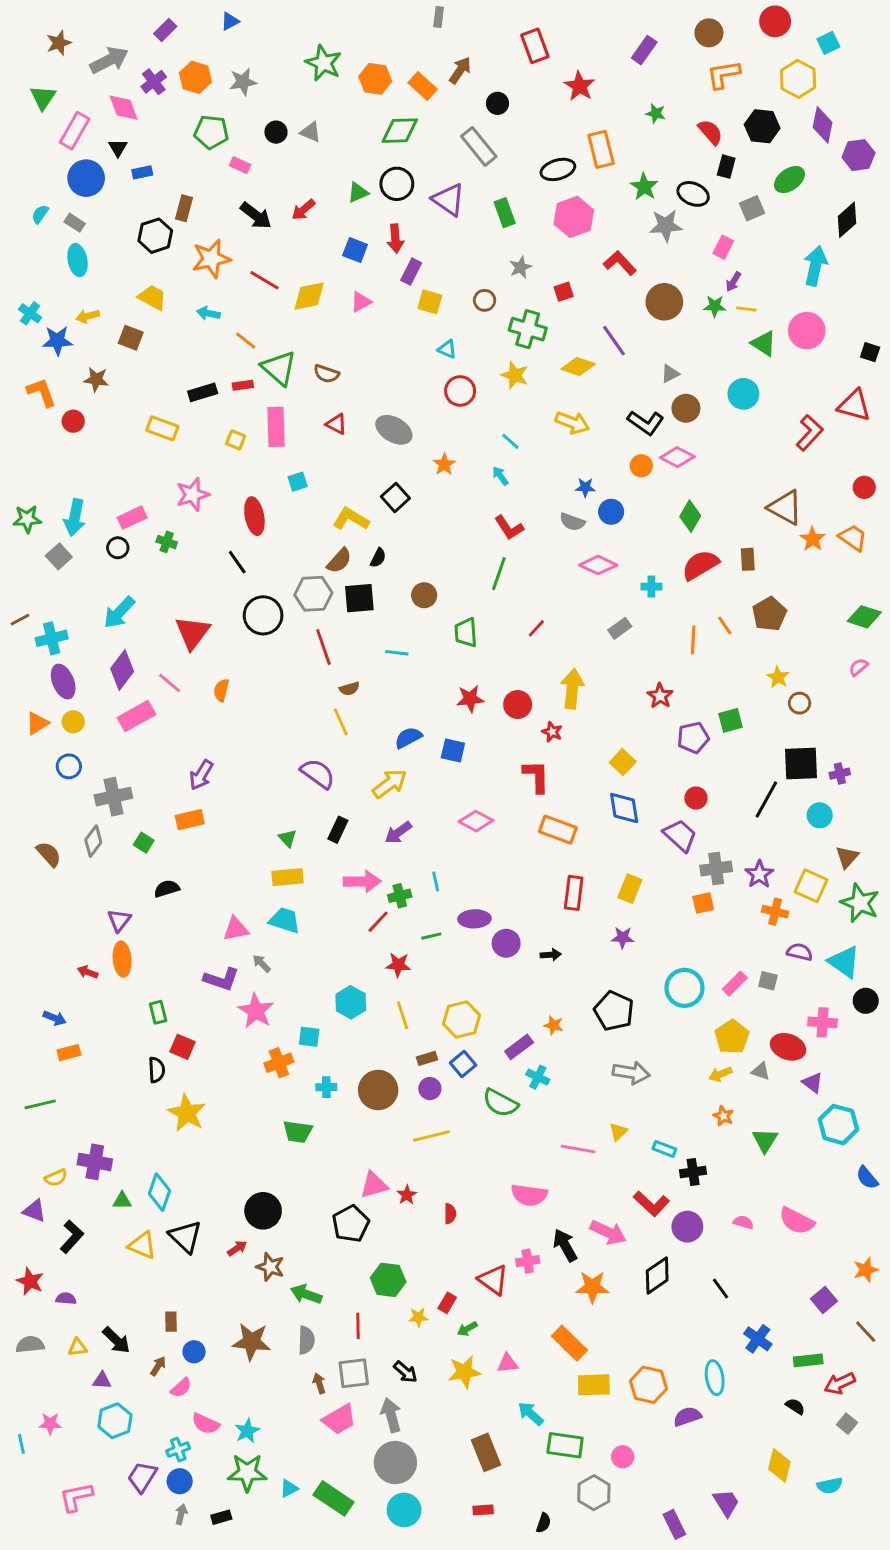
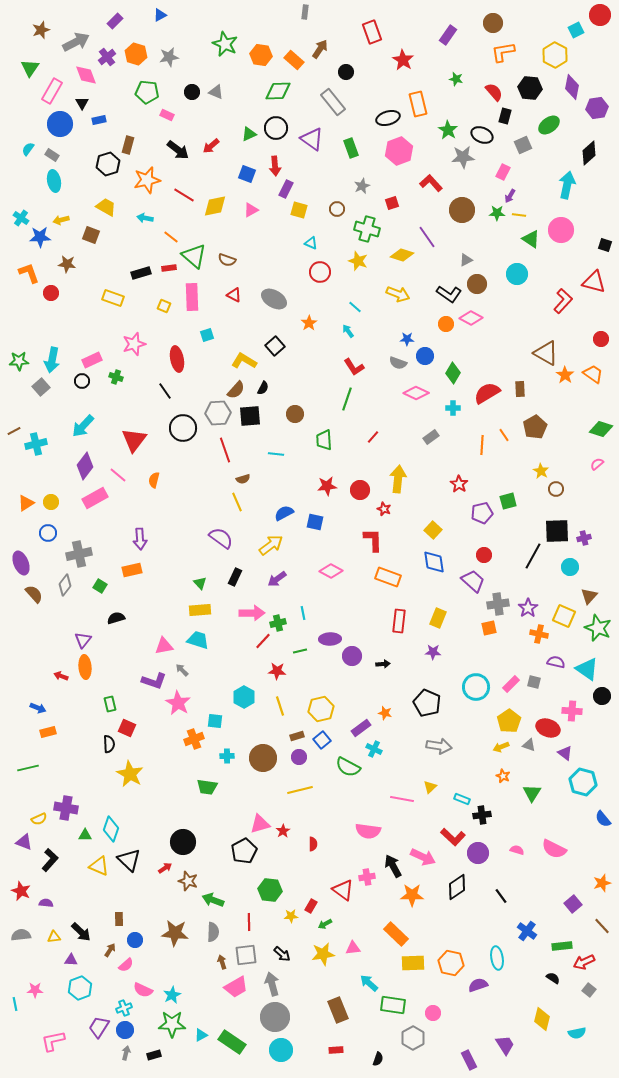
red circle: (775, 21) -> (600, 15), moved
green diamond: (690, 516) -> (453, 373), moved
purple ellipse: (63, 682) -> (21, 563), moved
purple arrow: (201, 775) -> (140, 539), turned -35

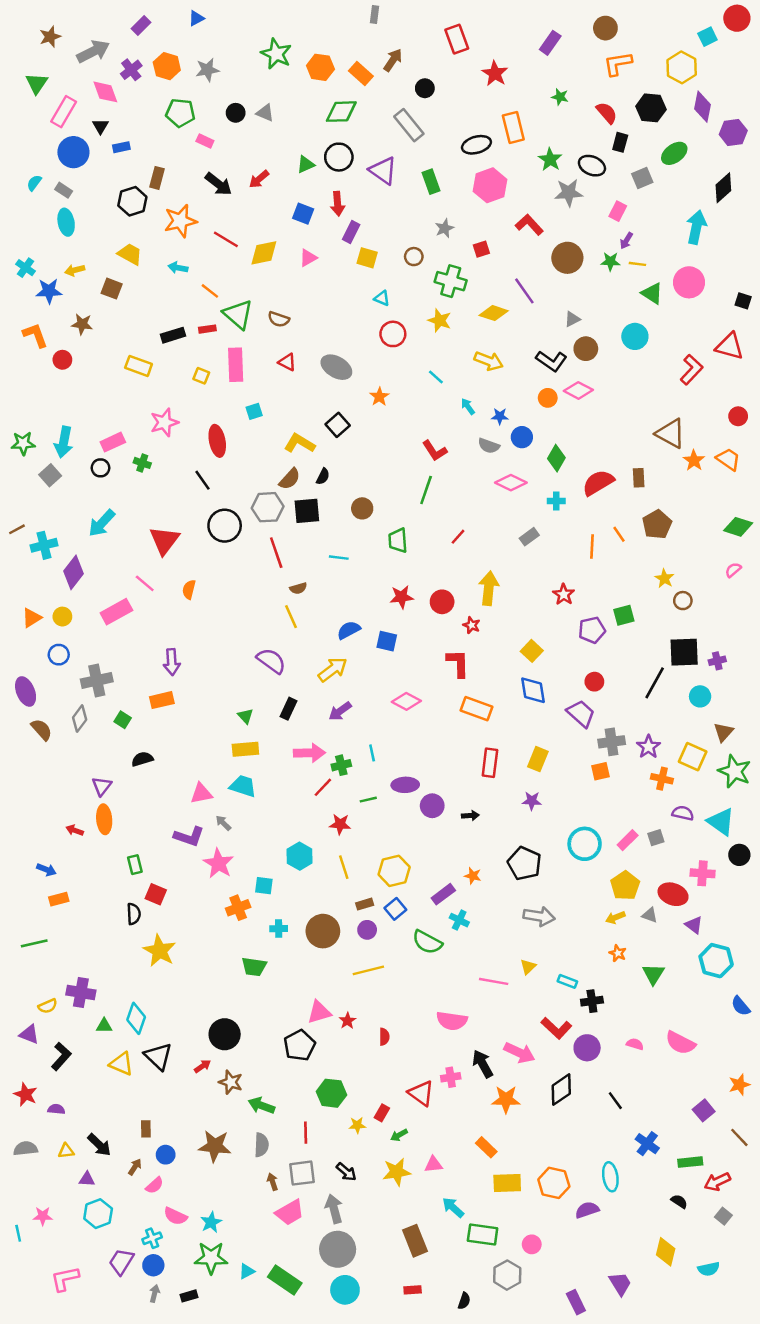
cyan arrow: (348, 331) -> (468, 406), moved
purple diamond: (85, 466) -> (73, 572), moved
gray square: (534, 682) -> (656, 838), turned -32
orange rectangle: (396, 934) -> (486, 1147), size x0.7

